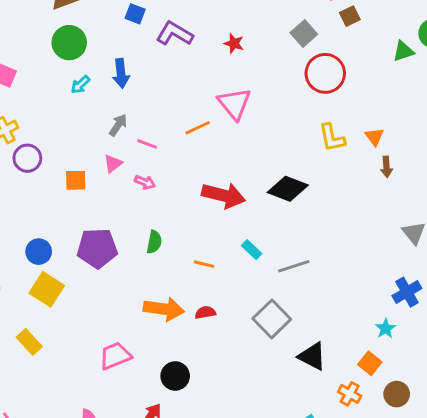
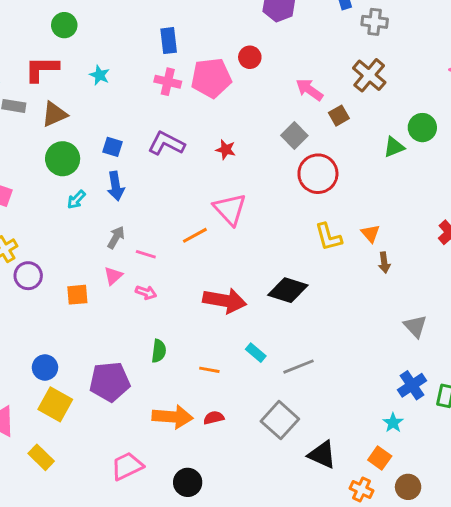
blue square: (135, 14) -> (112, 147), moved
purple pentagon: (97, 248) -> (110, 382), moved

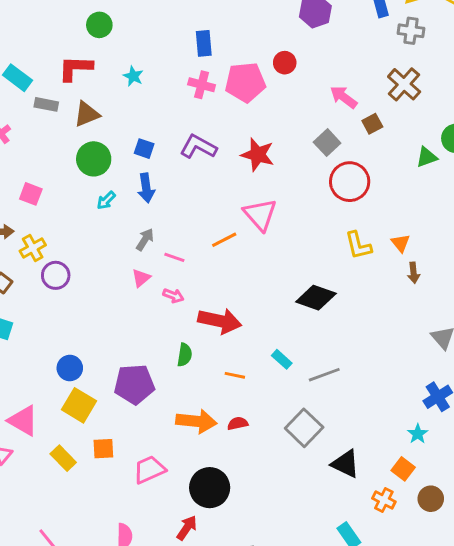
red star: (226, 150) -> (258, 155), size x1.6
orange square: (77, 295) -> (103, 449), moved
red arrow: (225, 301) -> (220, 321), moved
black circle: (188, 482) -> (210, 488), size x1.4

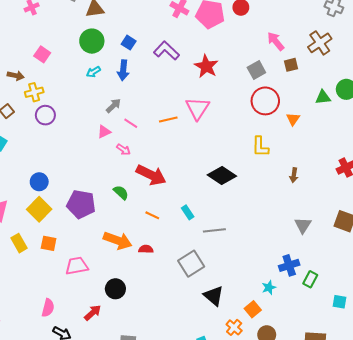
orange triangle: (401, 243) -> (293, 119), moved
green semicircle: (185, 355) -> (121, 192), turned -70
black circle: (210, 488) -> (115, 289), size x0.7

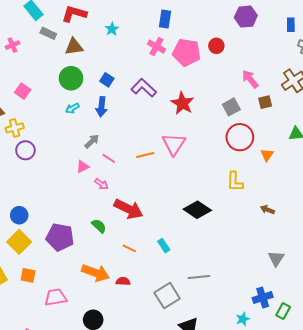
brown arrow: (294, 175) -> (267, 210), turned 104
gray line: (214, 230) -> (199, 277), moved

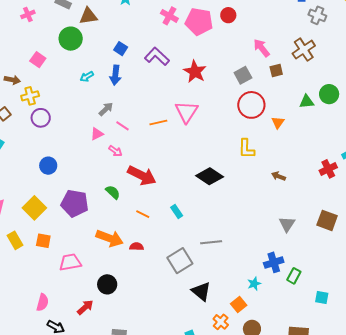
green circle: (71, 78) -> (71, 39), moved
blue circle: (19, 215) -> (48, 166), moved

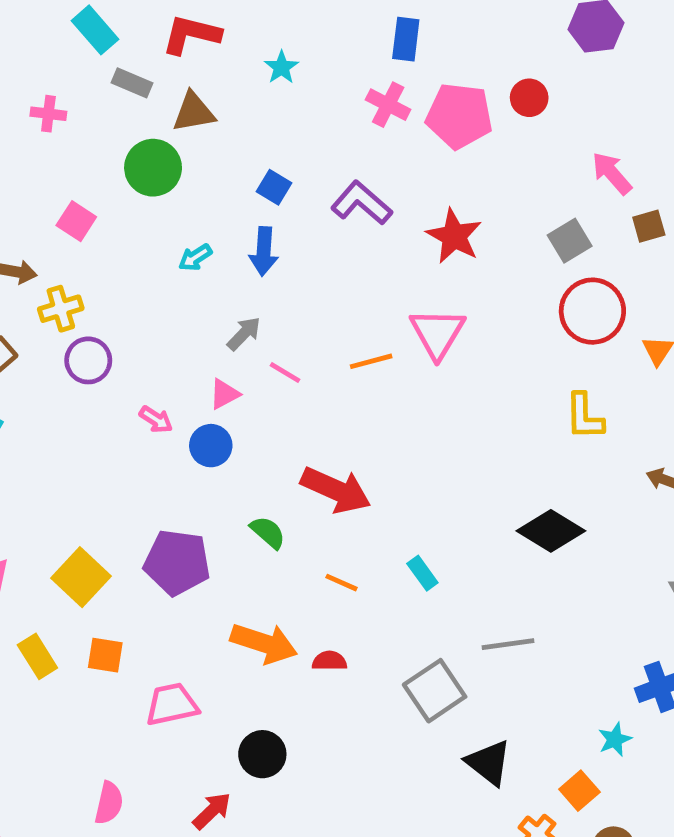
pink cross: (28, 14) -> (48, 114), turned 32
pink arrow: (115, 151) -> (156, 420), moved
blue circle: (48, 166) -> (211, 446), moved
black diamond: (210, 176) -> (551, 531), moved

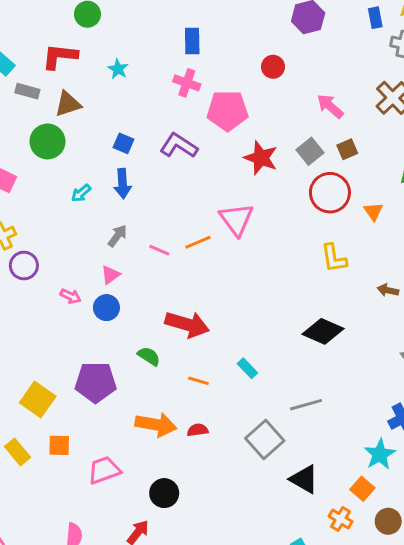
pink pentagon: (459, 116) -> (227, 111), moved
brown square: (649, 226) -> (347, 149), moved
red star: (454, 236) -> (261, 158), moved
pink line: (285, 372) -> (159, 250), moved
cyan star: (615, 739) -> (380, 454), size x1.5

